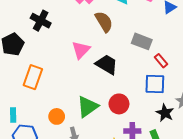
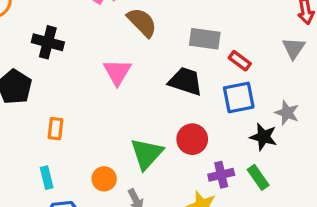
black trapezoid: (107, 64) -> (185, 81), moved
orange rectangle: (33, 77) -> (56, 129), size x0.6
cyan rectangle: (13, 115) -> (47, 178), moved

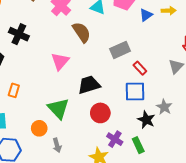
gray rectangle: (205, 39) -> (120, 50), turned -42
black trapezoid: (185, 81) -> (89, 85), moved, turned -45
green triangle: (147, 154) -> (58, 108), moved, turned -35
purple cross: (221, 175) -> (115, 139), turned 35

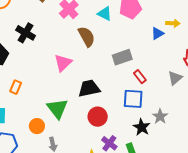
blue triangle: (146, 15) -> (157, 33), moved

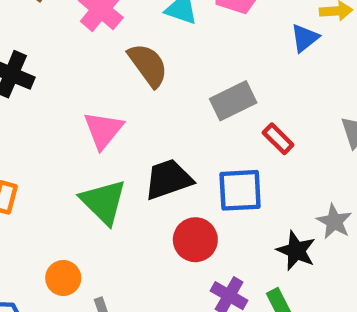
blue square: (133, 99) -> (240, 190), moved
green triangle: (57, 108) -> (103, 202), moved

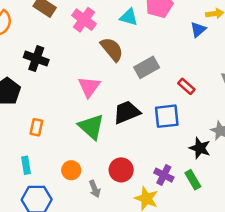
gray rectangle: (233, 101) -> (147, 67), moved
red circle: (195, 240) -> (121, 170), moved

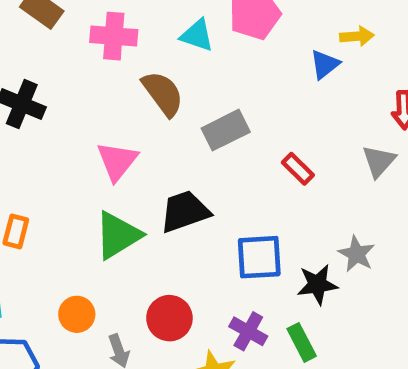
pink cross: (84, 20) -> (114, 36), turned -35
blue square: (167, 116) -> (259, 257), moved
green triangle: (91, 127) -> (118, 235), turned 44
black star: (200, 148) -> (317, 284), turned -30

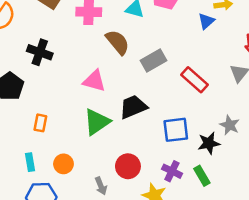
pink triangle: (117, 161) -> (94, 81), turned -50
red rectangle: (298, 169) -> (195, 80), size x1.5
orange circle: (77, 314) -> (63, 164), moved

